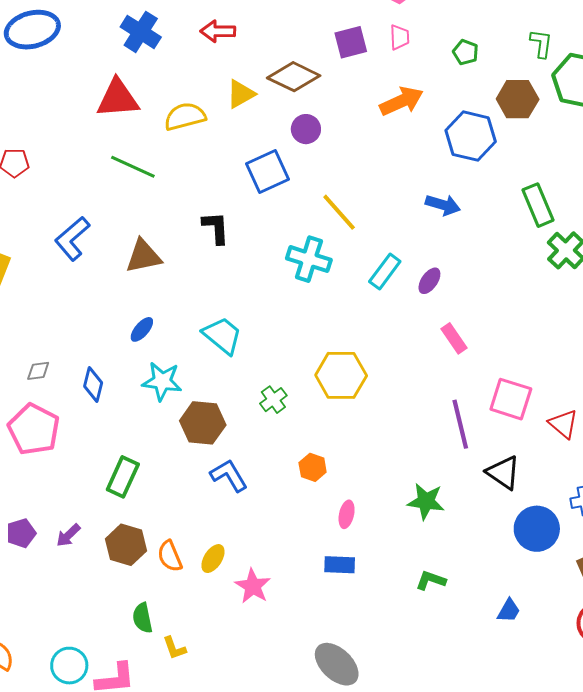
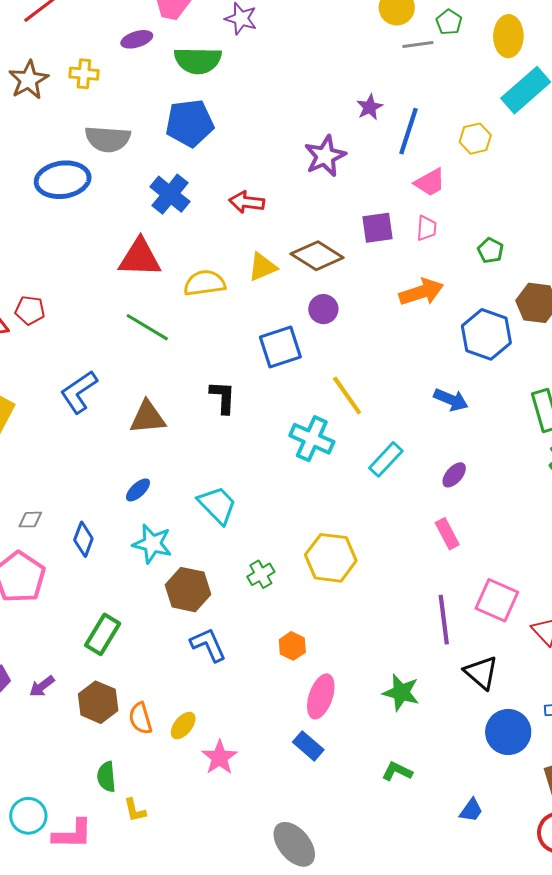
purple ellipse: (429, 281) -> (454, 475), moved
pink ellipse: (347, 514) -> (321, 696), size x1.6
blue rectangle: (340, 565) -> (308, 746), turned 32

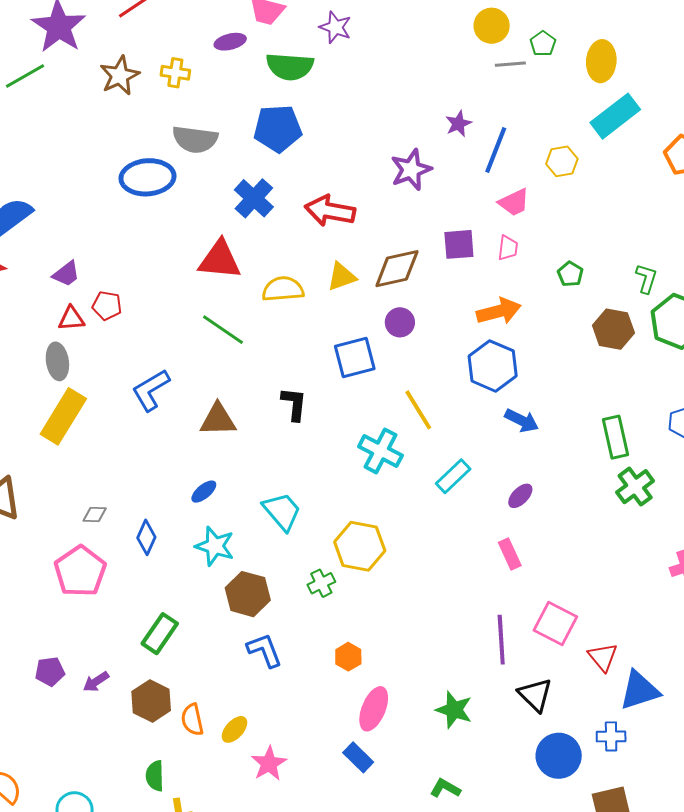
red arrow: (247, 202) -> (330, 211), size x1.4
brown diamond: (317, 256) -> (397, 269), turned -48
blue hexagon: (486, 334) -> (493, 366), moved
yellow hexagon: (331, 558) -> (360, 546), moved

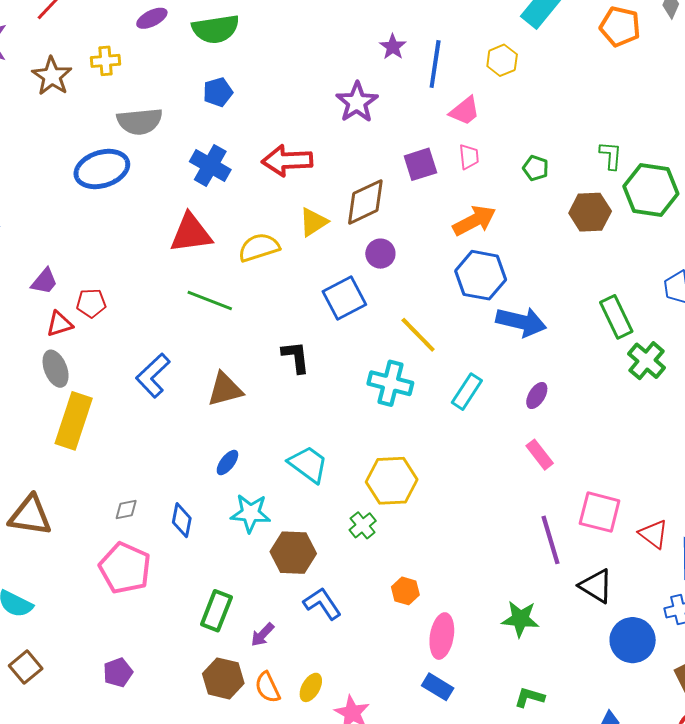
blue pentagon: (278, 129) -> (218, 92), size x0.6
blue arrow: (522, 421) -> (521, 322), size x1.4
purple arrow: (96, 682) -> (262, 635), moved

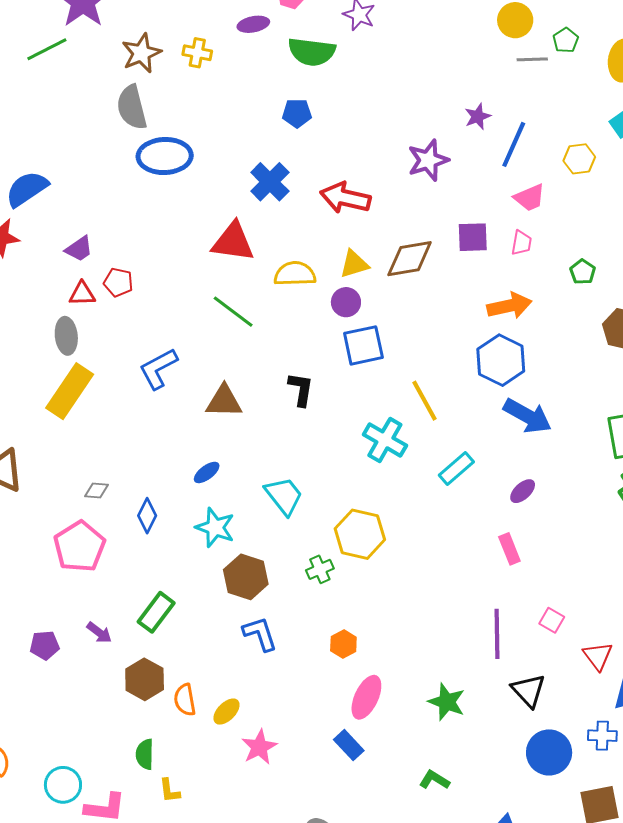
gray semicircle: (140, 121) -> (132, 107), moved, turned 66
purple circle: (380, 254) -> (346, 302), moved
pink square: (600, 512) -> (552, 620), size x0.6
purple arrow: (262, 635) -> (99, 633), moved, turned -112

